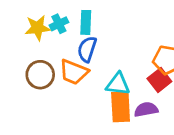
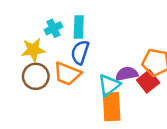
yellow star: (38, 28) -> (33, 50), moved
cyan triangle: (118, 84) -> (109, 85), turned -45
purple semicircle: (146, 109) -> (127, 74), moved

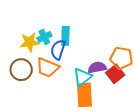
cyan rectangle: (79, 27) -> (65, 36), moved
cyan cross: (53, 28) -> (44, 37), moved
yellow star: (33, 50) -> (30, 42), moved

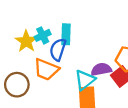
yellow star: (30, 42) -> (26, 41), turned -30
brown circle: (21, 70) -> (17, 85), moved

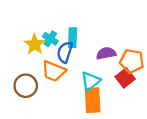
cyan cross: (43, 35) -> (50, 39), turned -32
purple semicircle: (101, 69) -> (106, 53), moved

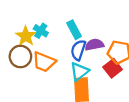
cyan rectangle: (73, 38) -> (74, 30), moved, turned -30
blue semicircle: (65, 52) -> (78, 50), moved
brown circle: (26, 86) -> (20, 56), moved

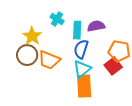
cyan rectangle: (74, 30) -> (77, 30), turned 30
cyan cross: (41, 31) -> (57, 19), moved
purple semicircle: (94, 45) -> (96, 26), moved

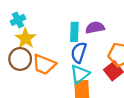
cyan cross: (57, 19) -> (18, 20), moved, turned 32

